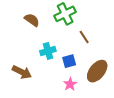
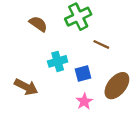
brown line: (84, 37) -> (101, 44), turned -32

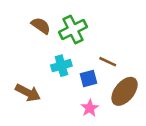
green cross: (78, 17) -> (73, 30), moved
brown line: (101, 44) -> (108, 62), moved

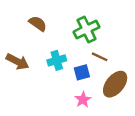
green cross: (73, 30) -> (87, 29), moved
brown arrow: (28, 93) -> (18, 62), moved

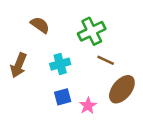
brown arrow: (18, 62) -> (19, 65), turned 85
blue square: (82, 72) -> (63, 97), moved

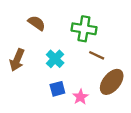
green cross: (92, 31) -> (84, 29), turned 35
cyan cross: (60, 64) -> (55, 59), turned -30

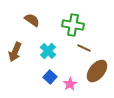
blue square: (57, 89) -> (50, 77), turned -32

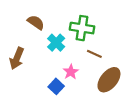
cyan cross: (48, 51) -> (56, 43), moved
pink star: (70, 84) -> (71, 72), moved

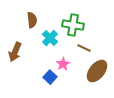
brown semicircle: (36, 22) -> (32, 20), turned 49

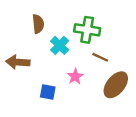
brown arrow: (15, 52) -> (18, 62), turned 72
blue square: (50, 77) -> (48, 92), moved, turned -32

